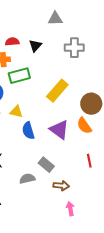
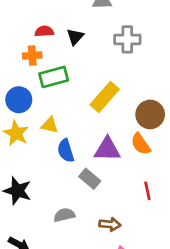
purple triangle: (59, 130) -> (107, 149), turned -35
gray rectangle: (46, 165) -> (90, 179), moved

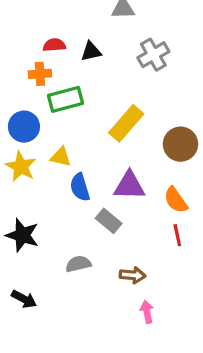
black triangle: (75, 37) -> (91, 51), turned 36
gray cross: (127, 39) -> (153, 55), turned -30
orange semicircle: (141, 144) -> (176, 200), moved

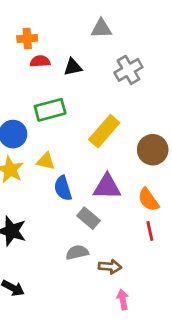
orange cross: (40, 74) -> (27, 39), moved
gray semicircle: (78, 264) -> (77, 252), moved

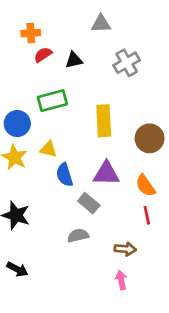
red semicircle: (40, 61) -> (43, 55), turned -30
yellow rectangle: (104, 131) -> (104, 121), turned -44
brown arrow: (110, 267) -> (125, 249), moved

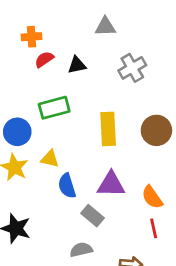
brown circle: (150, 138) -> (156, 130), moved

